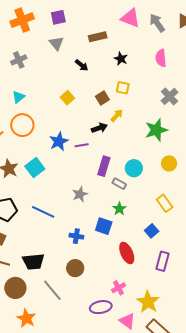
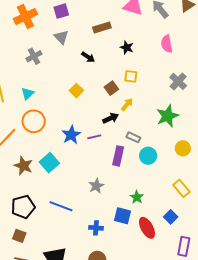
gray cross: (19, 60) -> (34, 56), moved
gray rectangle: (119, 184) -> (133, 137), moved
red ellipse: (127, 253) -> (147, 228), moved

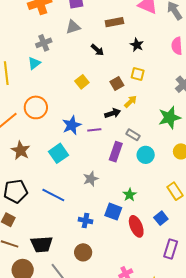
gray triangle: (61, 37) -> (73, 27), turned 49
cyan triangle: (28, 93) -> (34, 63), moved
cyan square: (49, 163) -> (58, 153), moved

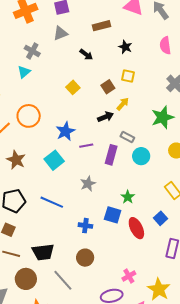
gray cross: (44, 43) -> (32, 51), turned -35
purple line: (94, 130) -> (86, 146), moved

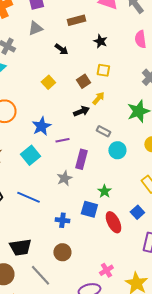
purple rectangle: (111, 155) -> (81, 159), moved

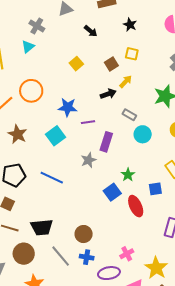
blue star: (41, 126) -> (68, 107), turned 30
blue square: (89, 209) -> (112, 192), turned 36
blue square: (137, 212) -> (155, 189), moved, turned 32
blue cross: (62, 220) -> (87, 257), moved

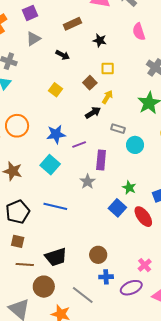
gray line: (61, 256) -> (83, 295), moved

